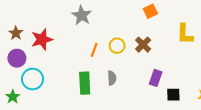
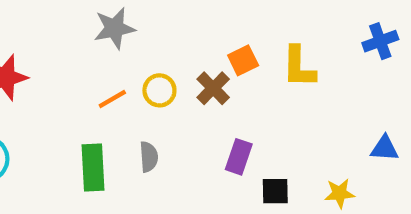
orange square: (150, 11) -> (243, 60), moved
gray star: (82, 15) -> (114, 28), moved, turned 30
orange line: (94, 50) -> (112, 99), turned 40

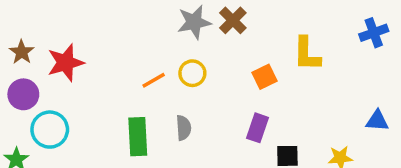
gray star: (114, 28) -> (194, 22), moved
orange square: (243, 60) -> (265, 77), moved
brown cross: (213, 88) -> (233, 20), moved

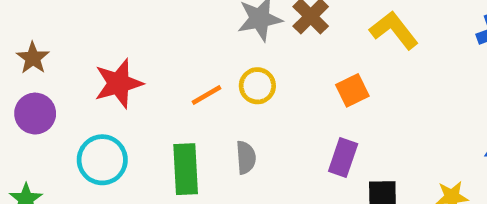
yellow L-shape: (307, 54) -> (394, 30), moved, turned 141
red star: (66, 63) -> (118, 83), moved
cyan circle: (50, 130) -> (102, 160), moved

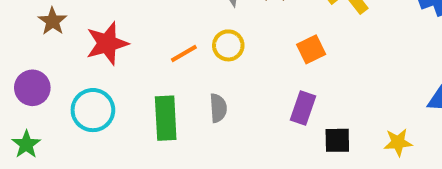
brown star: (33, 58) -> (53, 21), moved
purple circle: (35, 114) -> (32, 88), moved

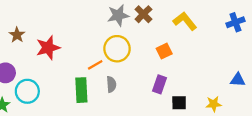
yellow circle: (228, 45) -> (117, 49), size x1.5
orange line: (184, 53) -> (95, 65), moved
cyan circle: (93, 110) -> (27, 91), moved

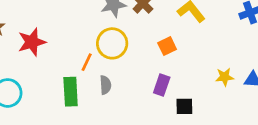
orange line: (95, 65) -> (87, 62), turned -35
yellow star: (214, 104) -> (225, 77), moved

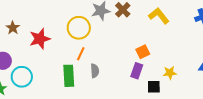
yellow circle: (112, 43) -> (79, 28), moved
orange square: (167, 46) -> (143, 52), moved
yellow star: (225, 77) -> (170, 73), moved

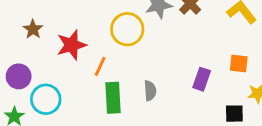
orange square: (143, 52) -> (239, 64), moved, turned 32
orange line: (81, 54) -> (100, 66), moved
purple rectangle: (137, 71) -> (202, 79), moved

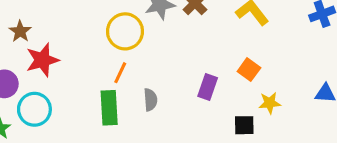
red star: (71, 45) -> (42, 60), moved
orange square: (239, 64) -> (249, 70), turned 30
orange line: (100, 66) -> (120, 73), moved

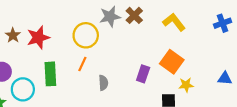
red star: (42, 60) -> (38, 38), moved
orange square: (249, 70) -> (172, 62), size x1.5
green rectangle: (109, 108) -> (50, 74), moved

